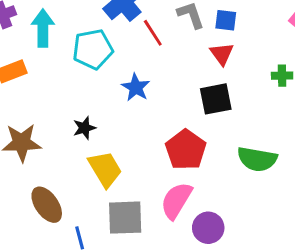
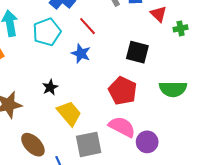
red line: (153, 33) -> (88, 26), moved
red triangle: (222, 54) -> (159, 14), moved
black square: (216, 99) -> (137, 52), turned 35
pink semicircle: (176, 201) -> (122, 127), turned 96

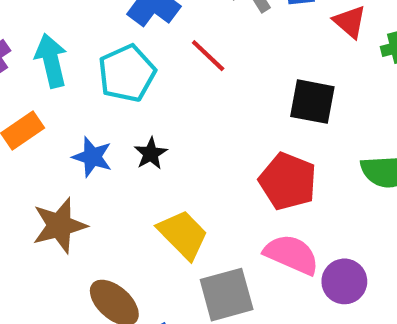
blue star: (81, 53) -> (92, 157), moved
black star: (50, 87) -> (151, 154), moved

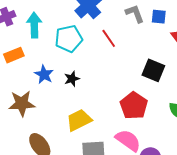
yellow trapezoid: (183, 234) -> (79, 120), turned -84

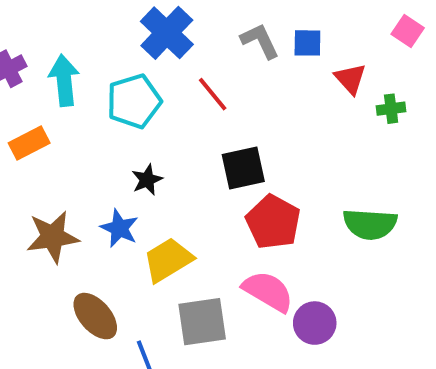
black square: (153, 70) -> (243, 168), moved, turned -30
blue star: (44, 74) -> (119, 228), moved

